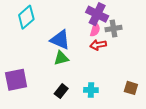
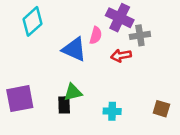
pink semicircle: (95, 29) -> (96, 35), moved
green triangle: (61, 58) -> (73, 92), moved
black rectangle: (61, 91) -> (64, 105), moved, turned -40

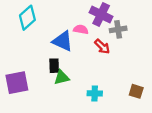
pink semicircle: (96, 35) -> (81, 29), turned -96
red arrow: (121, 56) -> (102, 46), turned -126
black rectangle: (64, 105) -> (54, 66), moved

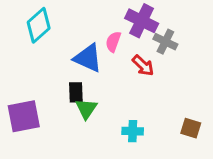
pink semicircle: (81, 29) -> (113, 42), turned -80
gray cross: (118, 29) -> (165, 42), turned 35
green triangle: (62, 77) -> (86, 109), turned -42

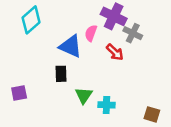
green triangle: (86, 109) -> (84, 95), moved
purple square: (24, 116) -> (19, 93), size x0.6
brown square: (191, 128) -> (152, 114), moved

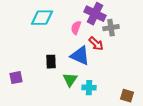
cyan diamond: (31, 20) -> (42, 18), moved, turned 40
gray cross: (133, 33) -> (111, 28), turned -35
blue triangle: (71, 46) -> (80, 56), moved

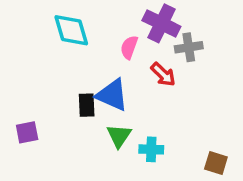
cyan diamond: (42, 18) -> (71, 30), turned 75
blue triangle: (80, 56) -> (112, 95), moved

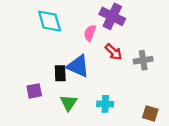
gray cross: (189, 47) -> (143, 60), moved
purple square: (27, 132) -> (34, 91), moved
green triangle: (119, 136) -> (69, 103), moved

